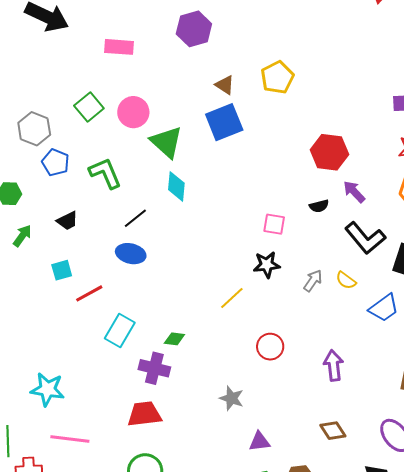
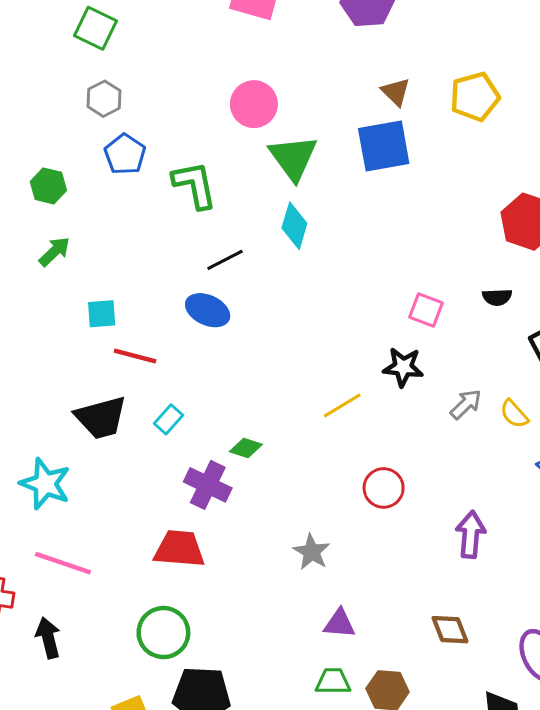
green square: (89, 107) -> (96, 28), moved, turned -36
gray hexagon: (34, 129) -> (104, 99), size x0.7
black trapezoid: (67, 221) -> (101, 418), moved, size x1.6
red line: (89, 293) -> (135, 356), turned 32
cyan rectangle: (120, 330) -> (169, 419), size x0.6

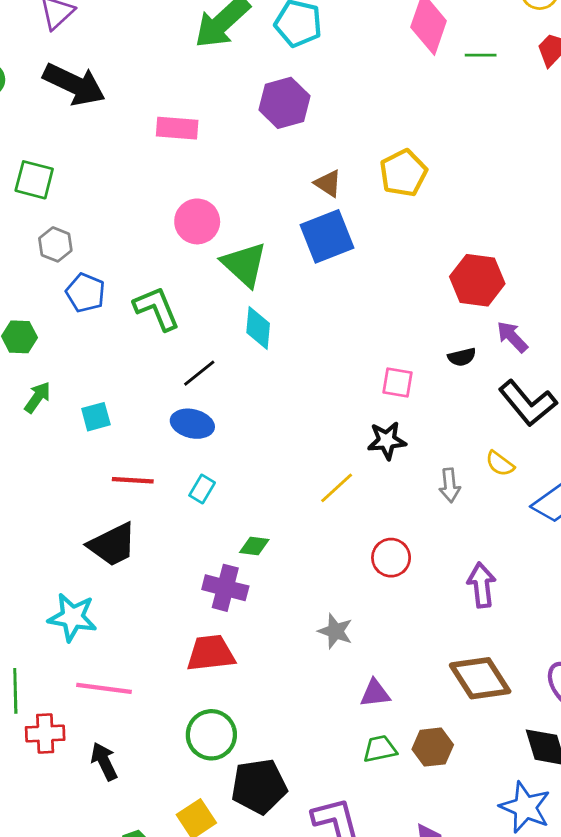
cyan square: (102, 314) -> (96, 417), moved
gray arrow: (466, 404) -> (450, 485), moved, turned 140
cyan rectangle: (169, 419) -> (202, 489), moved
brown diamond: (450, 630) -> (480, 678), size x1.6

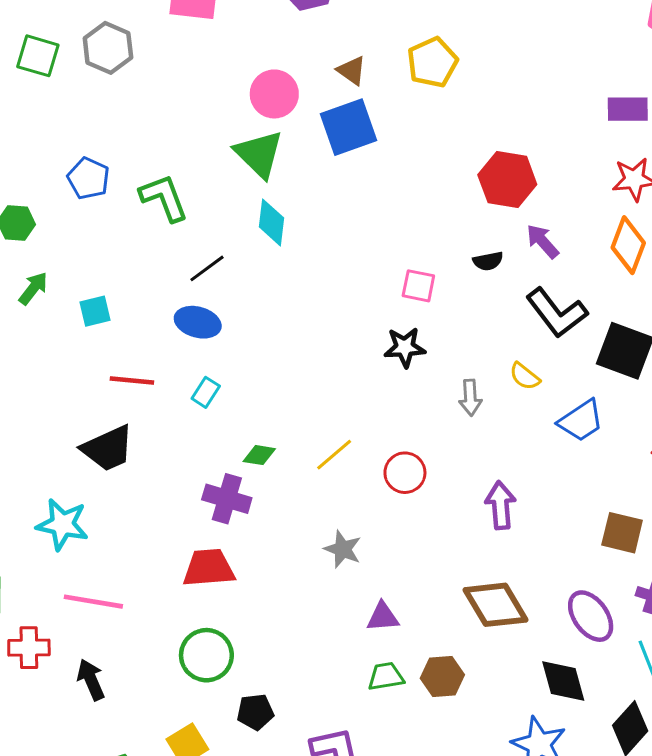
pink circle: (197, 221) -> (274, 94), moved
gray hexagon: (55, 244) -> (108, 48), moved, size x1.4
yellow line: (337, 488) -> (334, 455), moved
black pentagon: (259, 786) -> (255, 712), size x0.6

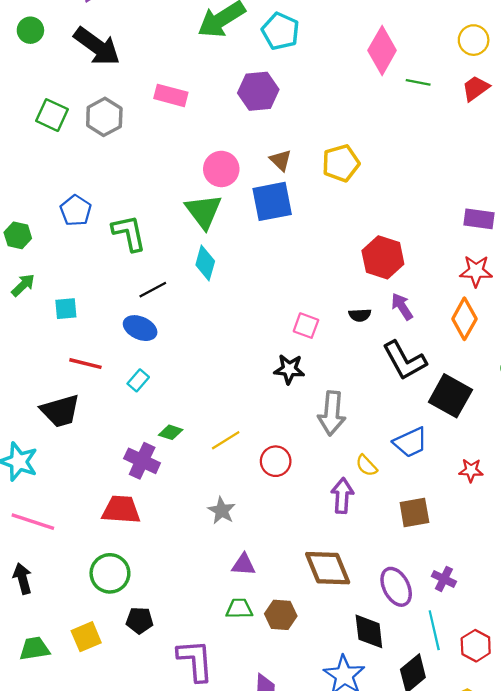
yellow semicircle: (525, 376) -> (366, 465), moved
gray arrow: (470, 398) -> (332, 413), size x1.6
brown square: (622, 533) -> (414, 513), moved, turned -32

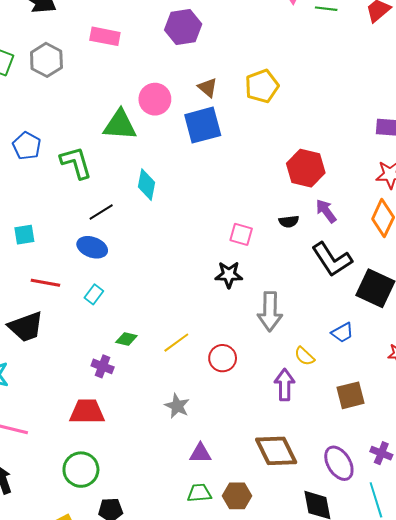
green triangle: (204, 211) -> (120, 125), moved, turned -45
blue trapezoid: (410, 442) -> (342, 333), size x0.7
purple cross: (142, 461) -> (103, 366), size x0.7

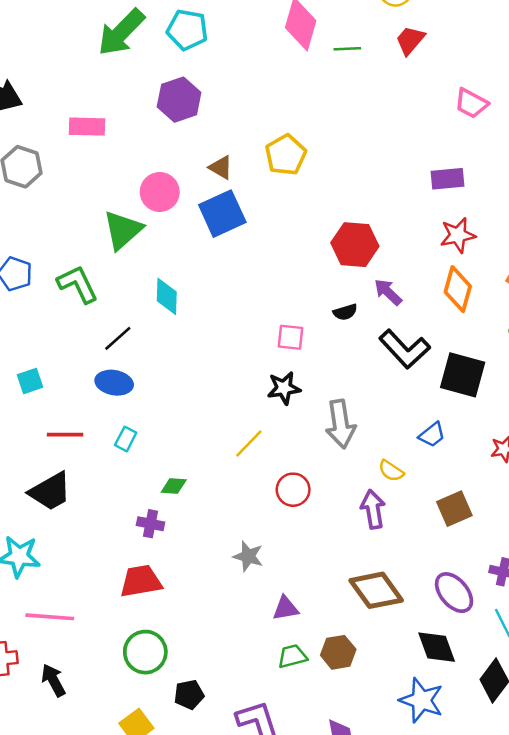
green triangle: (120, 125) -> (123, 230), turned -36
yellow line: (176, 343) -> (249, 443), moved

